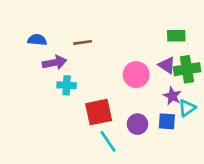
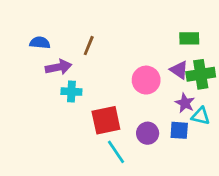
brown line: (83, 42) -> (89, 46), turned -60
cyan triangle: (187, 108) -> (201, 116), turned 48

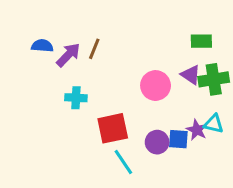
purple arrow: (59, 67) -> (68, 55), moved, turned -35
purple star: (185, 103) -> (197, 130), moved
blue square: (179, 130) -> (178, 139), moved

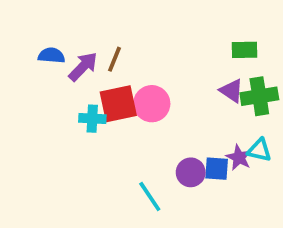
pink circle: (156, 86) -> (152, 104), moved
red square: (113, 128) -> (118, 104), moved

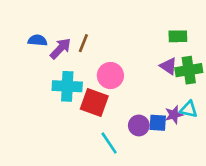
red square: (118, 104) -> (94, 103), moved, turned 32
cyan cross: (92, 119) -> (67, 86), size x1.5
purple star: (239, 158) -> (174, 115), turned 30

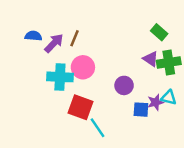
green rectangle: (178, 36) -> (159, 32), turned 42
pink circle: (110, 76) -> (83, 67), moved
red square: (94, 103) -> (81, 107), moved
purple circle: (139, 125) -> (124, 85), moved

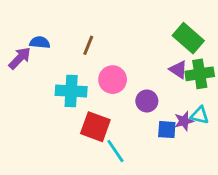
green rectangle: (159, 32) -> (188, 38), size x1.5
purple arrow: (54, 43) -> (20, 58), moved
pink circle: (83, 67) -> (113, 80), moved

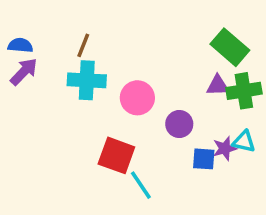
blue semicircle: (40, 42) -> (20, 45), moved
brown line: (88, 45) -> (83, 45), moved
purple triangle: (178, 70) -> (218, 86), turned -36
cyan cross: (71, 91) -> (87, 80), moved

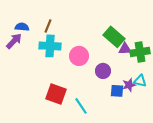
blue semicircle: (20, 45) -> (22, 27), moved
green rectangle: (230, 47) -> (114, 37), moved
red square: (116, 155) -> (56, 94), moved

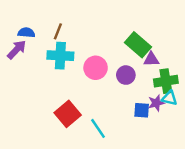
green cross: (140, 52) -> (166, 81), moved
purple circle: (103, 71) -> (126, 75), moved
red square: (56, 94) -> (68, 114), turned 30

